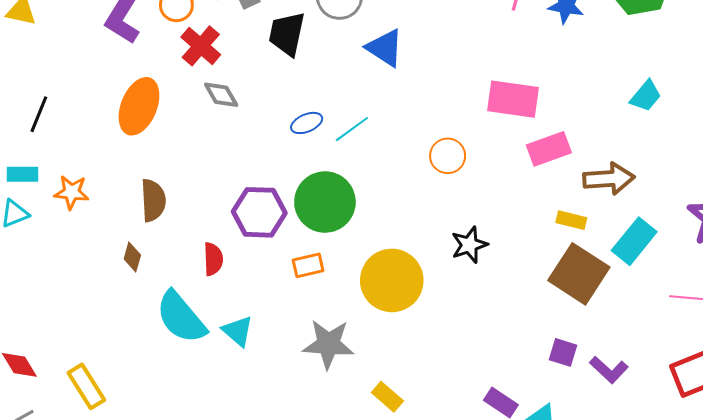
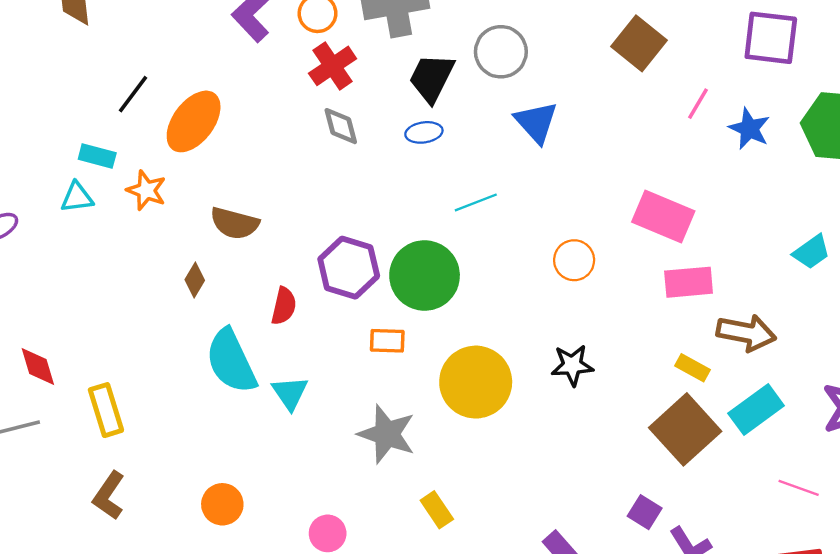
orange ellipse: (139, 106) -> (194, 121), moved
blue ellipse: (307, 123) -> (424, 132), moved
brown semicircle: (153, 200) -> (235, 223), turned 93

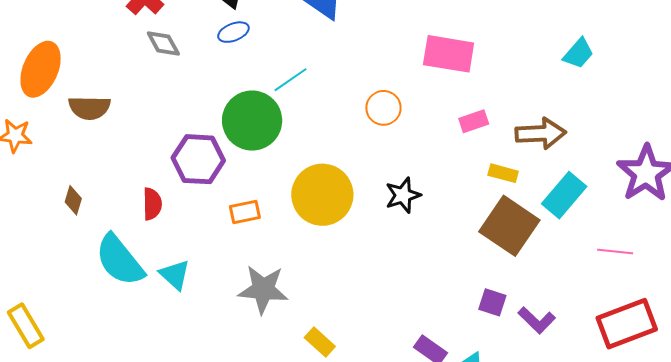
brown semicircle: (235, 223) -> (89, 108), moved
green circle: (425, 275) -> (252, 121), moved
pink rectangle: (689, 282) -> (474, 121), moved, size x0.7
yellow circle: (476, 382) -> (322, 195), moved

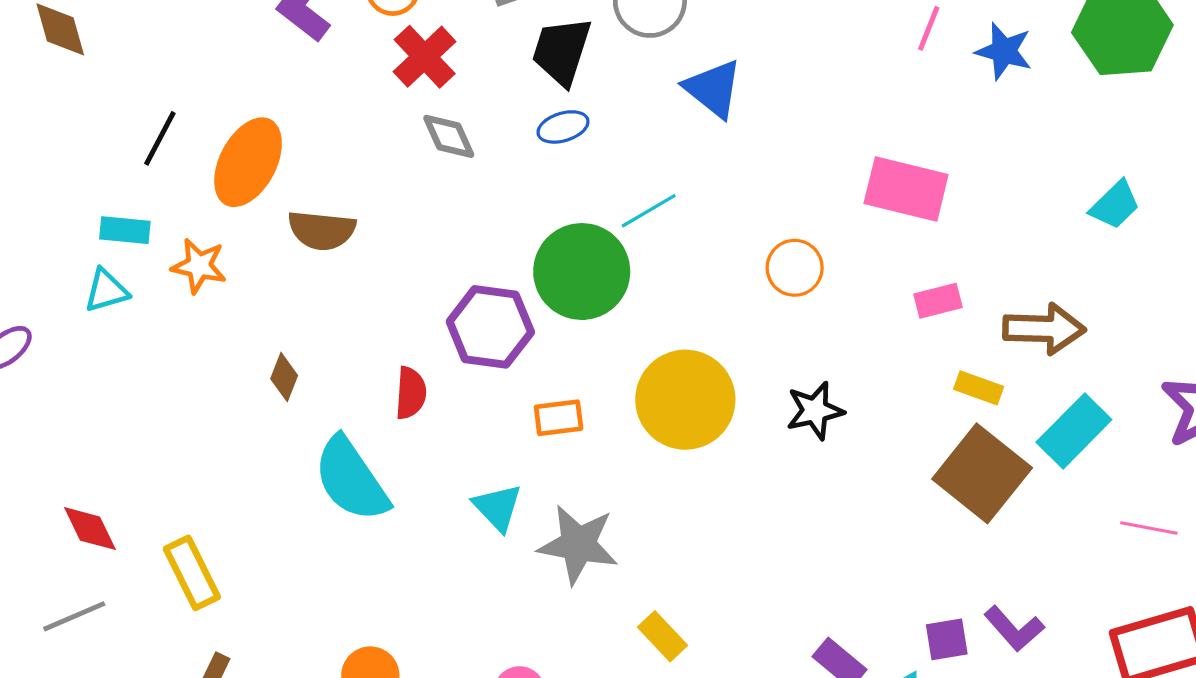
cyan triangle: (175, 275) -> (498, 507), moved
purple square: (492, 302) -> (947, 639), moved, turned -32

